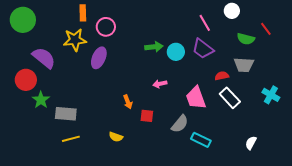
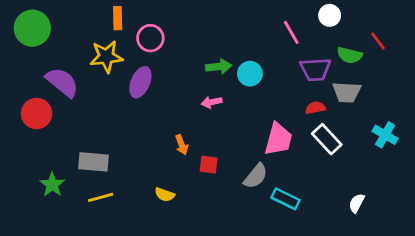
purple trapezoid: (203, 49) -> (315, 69), moved, turned -40
pink arrow: (160, 84) -> (212, 102), moved
pink trapezoid: (196, 98) -> (278, 139), turned -145
green star: (41, 100) -> (52, 185), moved

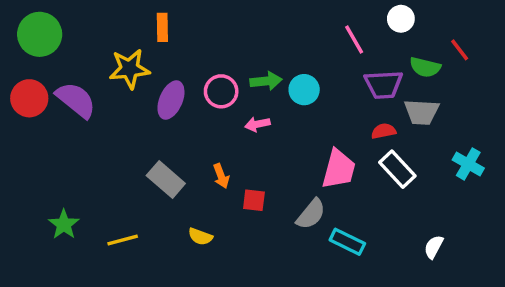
orange rectangle: (118, 18) -> (162, 27), moved
pink circle: (150, 38) -> (221, 91), moved
red circle: (37, 113) -> (29, 98), moved
gray rectangle: (93, 162) -> (166, 180), moved, turned 36

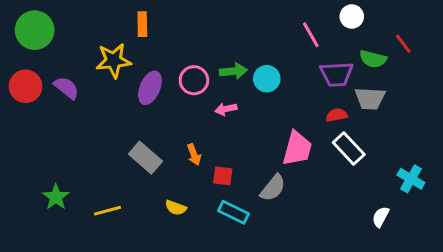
purple semicircle: (76, 100) -> (66, 88), size x0.7
cyan cross: (468, 164) -> (411, 179), moved
cyan rectangle: (347, 242) -> (233, 212), moved

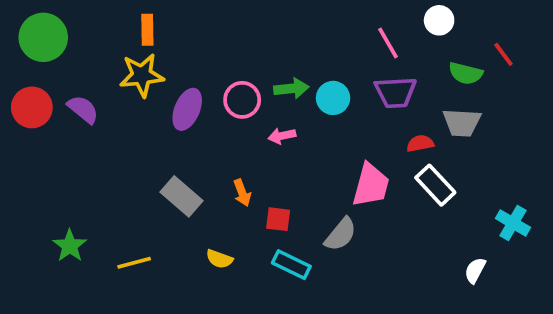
orange rectangle: (142, 24) -> (147, 30), moved
purple trapezoid: (337, 74) -> (396, 92), moved

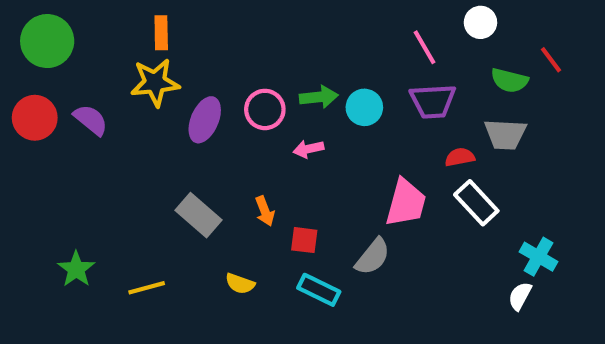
cyan cross: (513, 223) -> (539, 257), moved

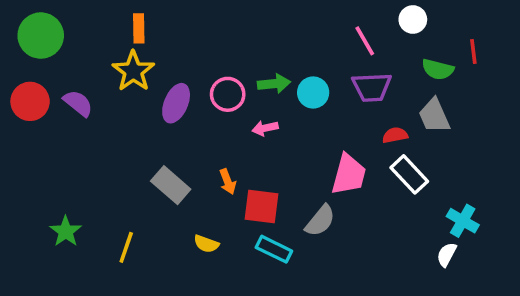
red line: (551, 60) -> (473, 52), turned 30
yellow star: (155, 82) -> (133, 71), turned -30
gray trapezoid: (505, 134) -> (434, 116), turned 63
red square: (304, 240) -> (261, 206), size x1.5
yellow line: (147, 288) -> (126, 247), turned -56

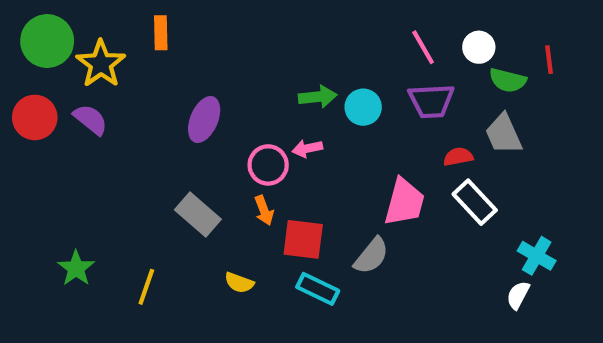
white circle: (413, 20) -> (479, 47), moved
yellow star: (133, 71) -> (101, 64), moved
pink circle: (228, 94) -> (268, 165), moved

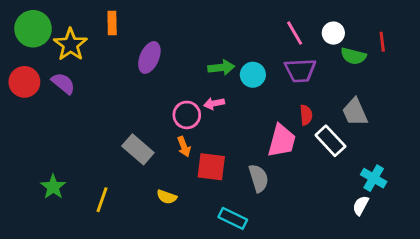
purple ellipse: (204, 120) -> (149, 57), moved
gray trapezoid: (504, 134) -> (355, 112), moved
red semicircle: (458, 157) -> (306, 115), moved, turned 96
gray semicircle: (371, 256) -> (259, 178), turned -56
cyan rectangle: (318, 289) -> (233, 218), moved

